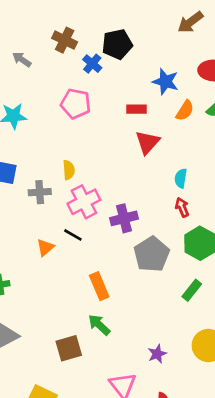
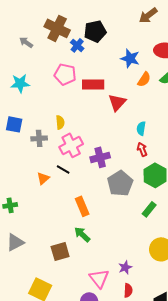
brown cross: (65, 40) -> (57, 28), size x1.4
red rectangle: (136, 109) -> (93, 84), moved, size x1.5
purple star: (157, 354) -> (125, 267), moved

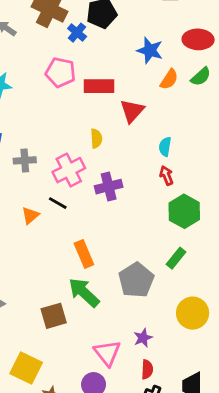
yellow semicircle: (60, 122) -> (96, 138), moved
gray pentagon: (120, 183) -> (136, 280), moved
green arrow: (82, 234) -> (84, 292), size x1.4

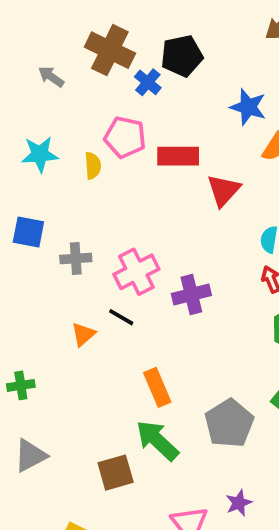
yellow semicircle: (96, 138) -> (93, 166), moved

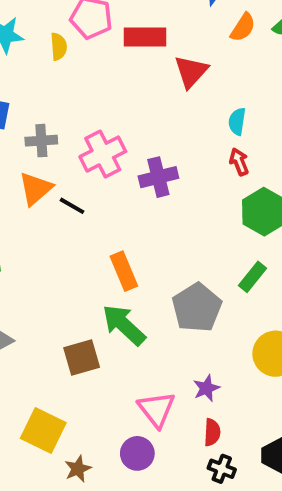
black line: (121, 317) -> (72, 206), moved
orange triangle: (83, 334) -> (36, 189), moved, size x1.4

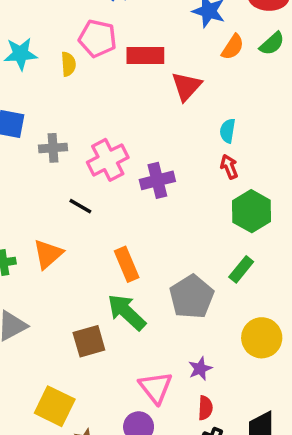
orange triangle: (36, 189) -> (48, 254), moved

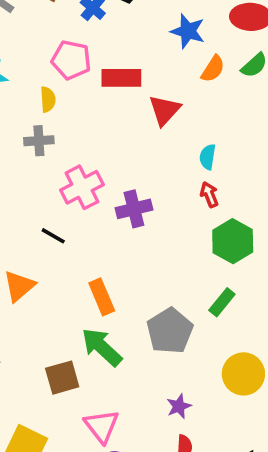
yellow semicircle: (68, 64) -> (48, 99), moved
gray cross: (53, 148) -> (39, 141), moved
pink triangle: (156, 387) -> (102, 426), moved

